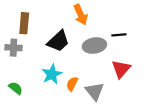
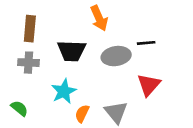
black trapezoid: (58, 41) -> (72, 51), turned 45
gray cross: (14, 48) -> (29, 63), moved
orange semicircle: (72, 84) -> (82, 114), moved

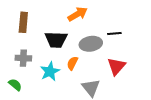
orange arrow: (99, 18) -> (78, 14), turned -96
gray cross: (29, 63) -> (23, 58), moved
orange semicircle: (82, 114) -> (72, 63), moved

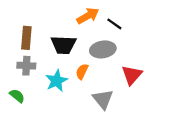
brown rectangle: (23, 22) -> (26, 38), moved
black line: (114, 34) -> (114, 24), moved, turned 40

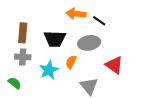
orange arrow: (88, 16) -> (76, 14), turned -144
red triangle: (132, 75) -> (114, 65), turned -36

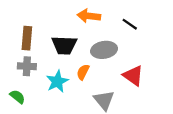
black line: (99, 21) -> (130, 24), moved

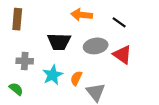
brown rectangle: (27, 38) -> (17, 19), moved
orange semicircle: (83, 72) -> (76, 78), moved
red triangle: (133, 76) -> (122, 55), moved

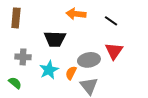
gray ellipse: (96, 46) -> (89, 60), moved
red triangle: (122, 55) -> (114, 51), turned 30

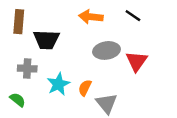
black line: (111, 21) -> (133, 16), moved
black trapezoid: (55, 39) -> (46, 40), moved
gray ellipse: (89, 60) -> (106, 50), moved

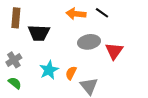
black line: (133, 16) -> (102, 13), moved
gray cross: (27, 69) -> (14, 60), moved, turned -35

